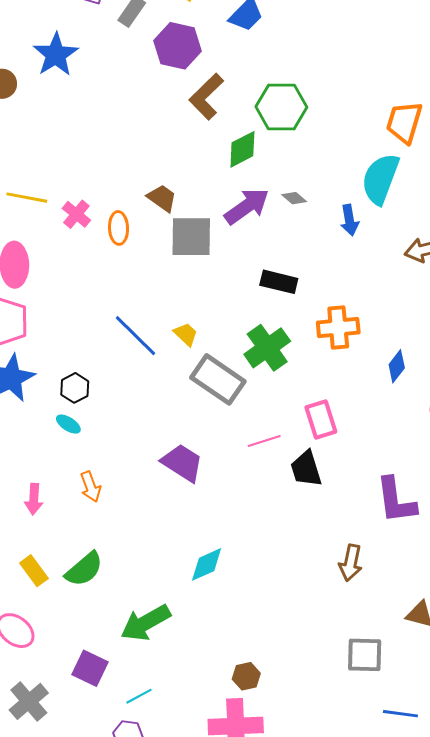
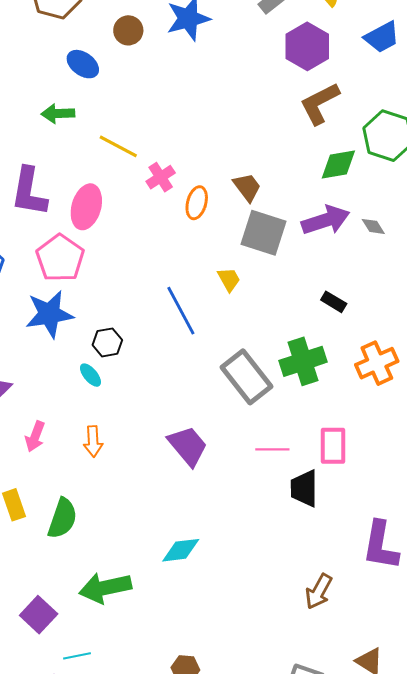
black rectangle: (279, 282) -> (334, 302), size x0.7
orange cross: (338, 327) -> (377, 363), turned -36
yellow trapezoid: (186, 334) -> (229, 279), moved
green semicircle: (84, 569) -> (62, 518), turned -48

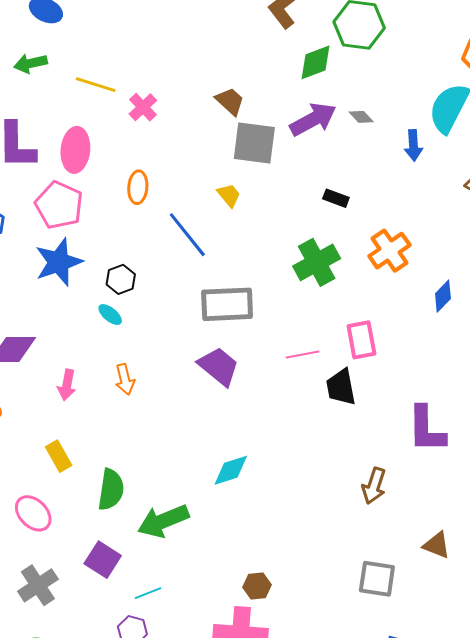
orange ellipse: (197, 203) -> (138, 187), moved
gray rectangle: (246, 377) -> (227, 304), moved, turned -44
green semicircle: (62, 518) -> (111, 490), moved

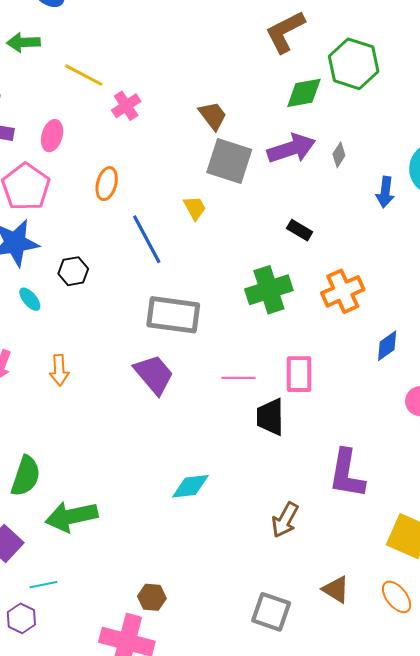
gray diamond: (361, 117) -> (339, 155), turned 65
pink ellipse: (75, 150) -> (52, 136), size x0.7
cyan ellipse: (110, 315) -> (30, 299), moved
cyan diamond: (231, 470) -> (190, 486), moved

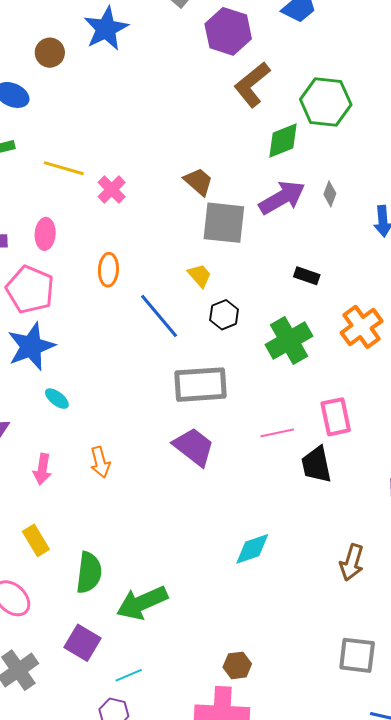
black hexagon: (73, 271) -> (224, 315), moved

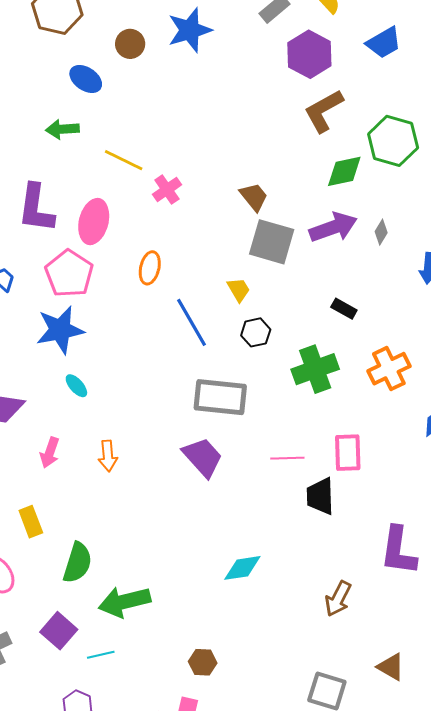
pink ellipse: (45, 234) -> (94, 222), size x1.4
brown hexagon: (237, 665) -> (203, 662), moved
cyan line: (129, 675) -> (101, 655), moved

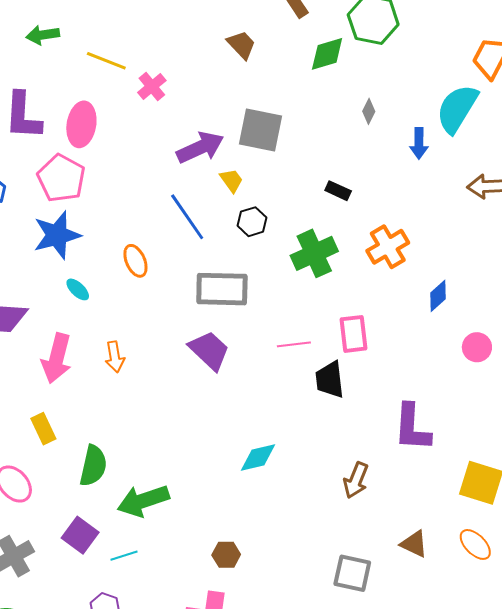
brown trapezoid: (254, 197) -> (241, 45), moved
purple arrow: (333, 227) -> (200, 147), moved
orange ellipse: (150, 268) -> (135, 261), moved, turned -32
pink arrow: (50, 453) -> (57, 358), size x1.6

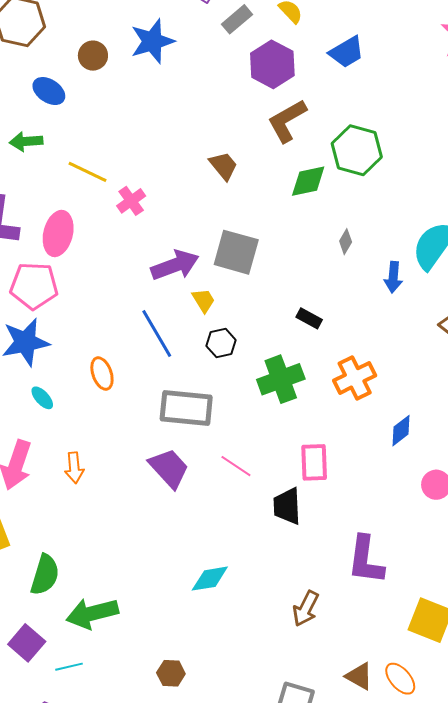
pink pentagon: (61, 178) -> (34, 286), turned -30
pink line: (294, 344) -> (236, 466), moved, turned 36
orange ellipse: (475, 544) -> (400, 679), moved

